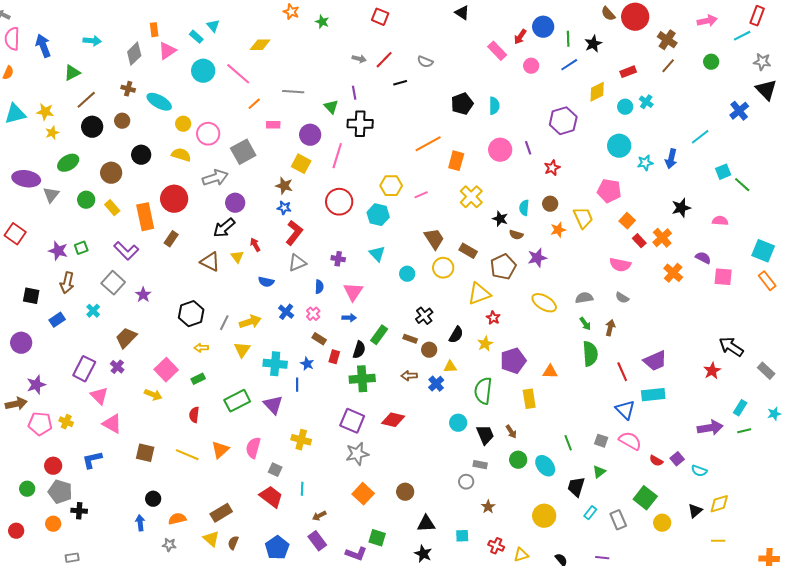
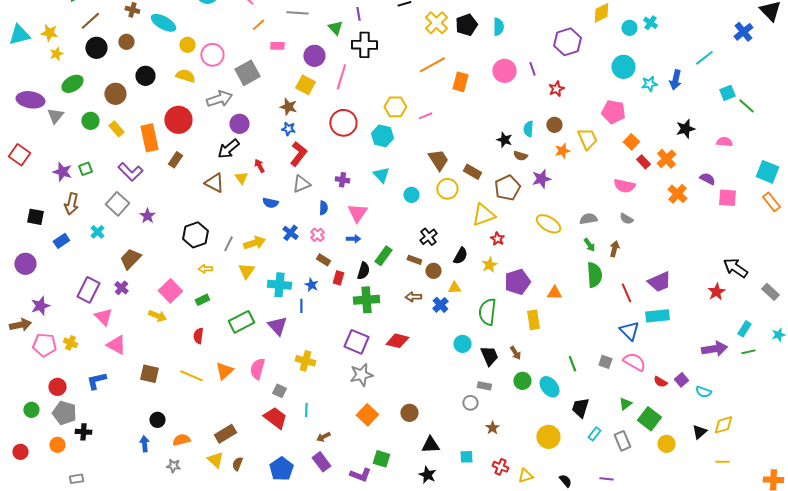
yellow cross: (471, 197) -> (436, 23), moved
green triangle: (599, 472) -> (625, 404), moved

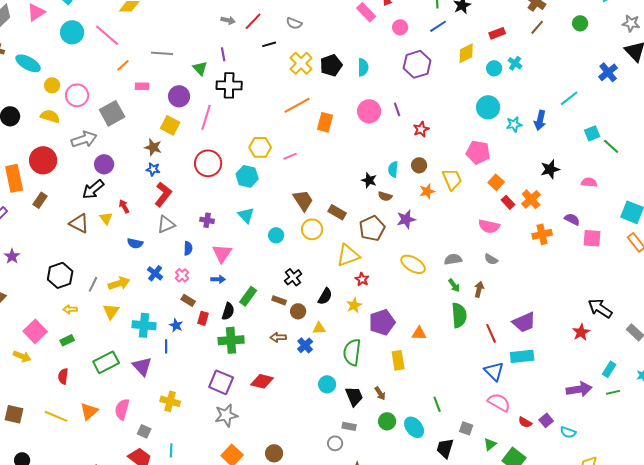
purple hexagon: (567, 42) -> (417, 64), moved
orange cross: (677, 194) -> (542, 234), turned 36
gray square: (605, 362) -> (466, 428), moved

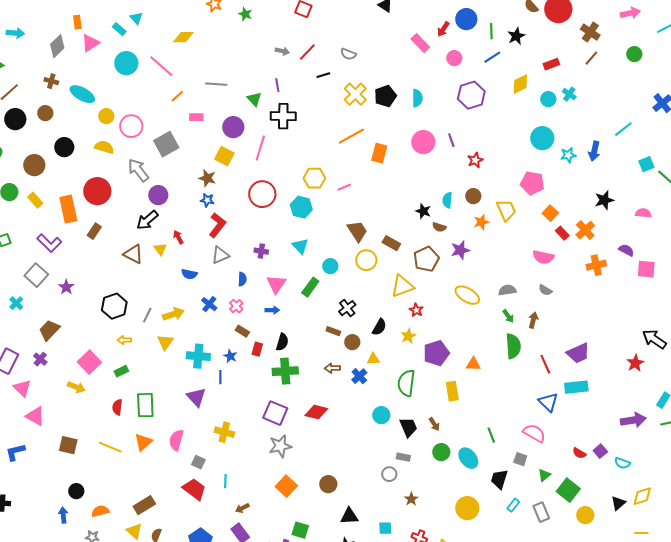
gray arrow: (84, 139) -> (138, 170), turned -110
green rectangle: (248, 296) -> (310, 287), moved
green rectangle: (106, 362) -> (145, 405), moved, turned -65
pink semicircle: (499, 402) -> (534, 433), moved

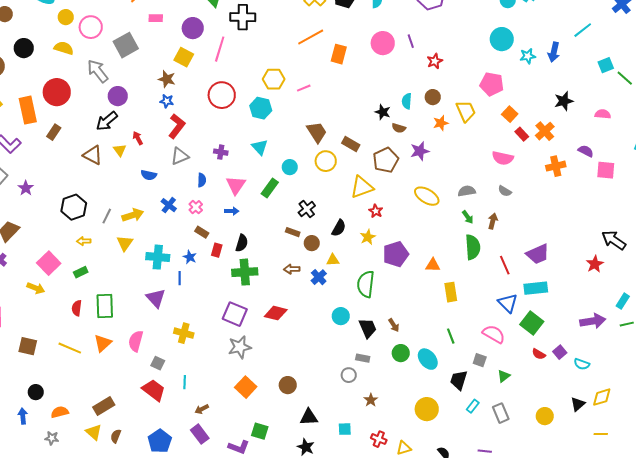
yellow rectangle: (452, 391) -> (451, 292), moved
green square: (568, 490) -> (532, 323), moved

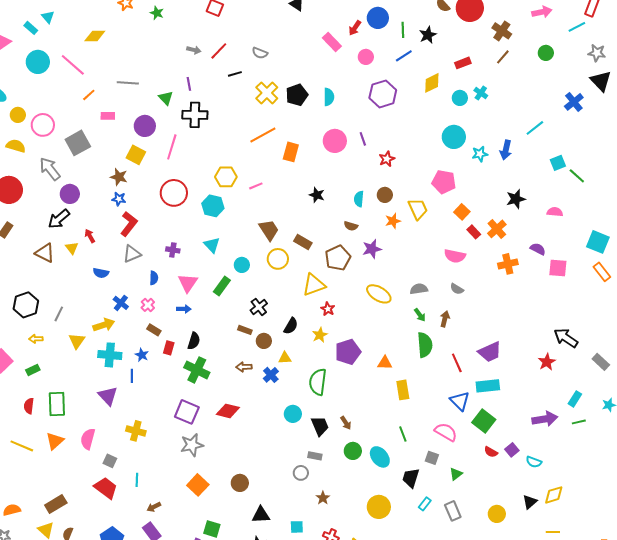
black star: (383, 112) -> (317, 195), moved
yellow arrow: (133, 215) -> (104, 325), moved
green cross: (245, 272) -> (197, 370), turned 30

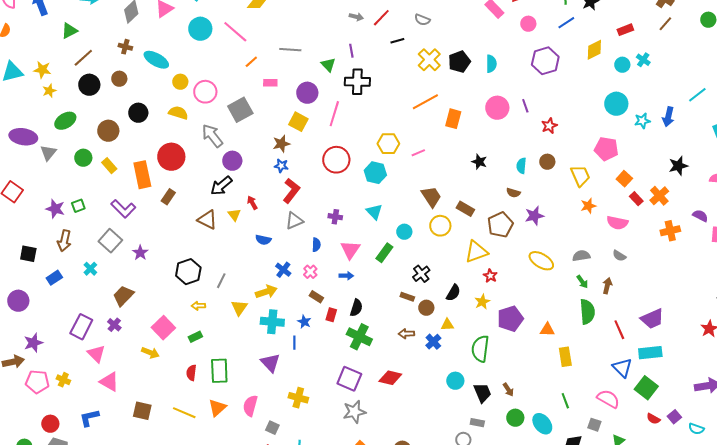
brown star: (119, 177) -> (281, 144), turned -30
orange star: (393, 221) -> (588, 206), moved

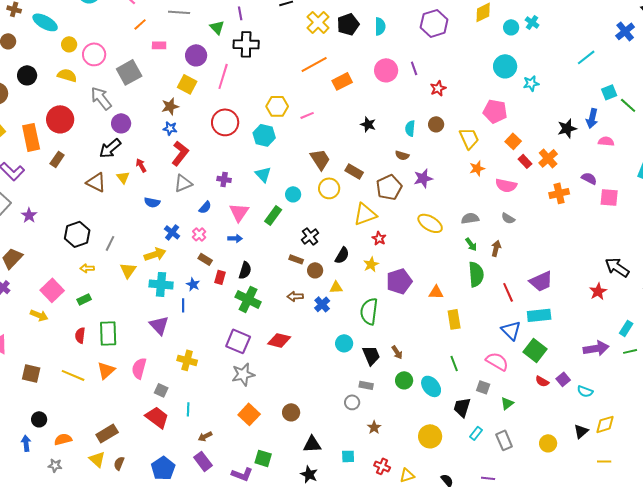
blue arrow: (668, 117) -> (592, 118), moved
orange rectangle: (453, 119) -> (342, 81), turned 48
blue semicircle: (316, 245) -> (205, 207), turned 40

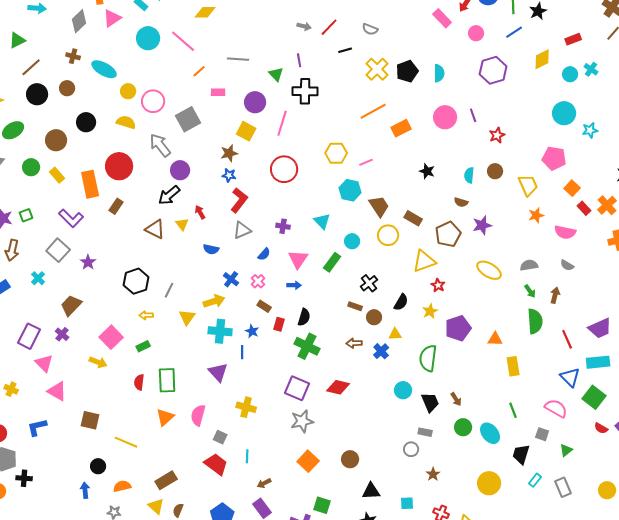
cyan hexagon: (264, 135) -> (350, 190), moved
yellow line: (73, 375) -> (126, 442), moved

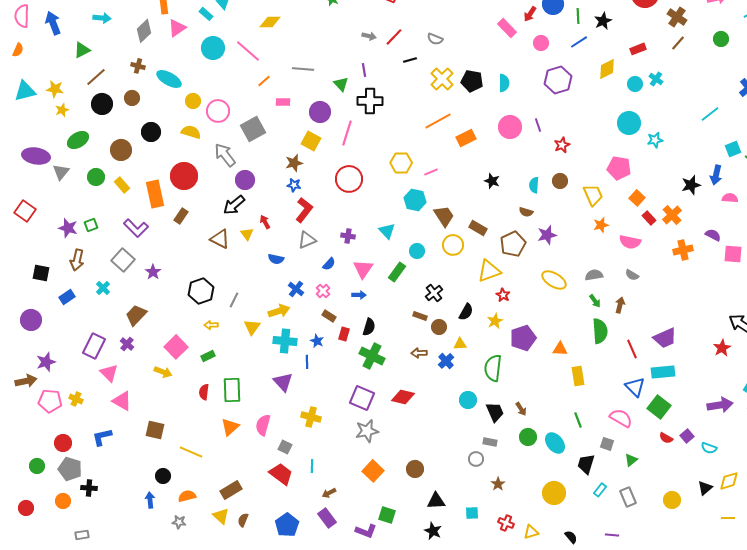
black pentagon: (407, 71) -> (472, 81), turned 30

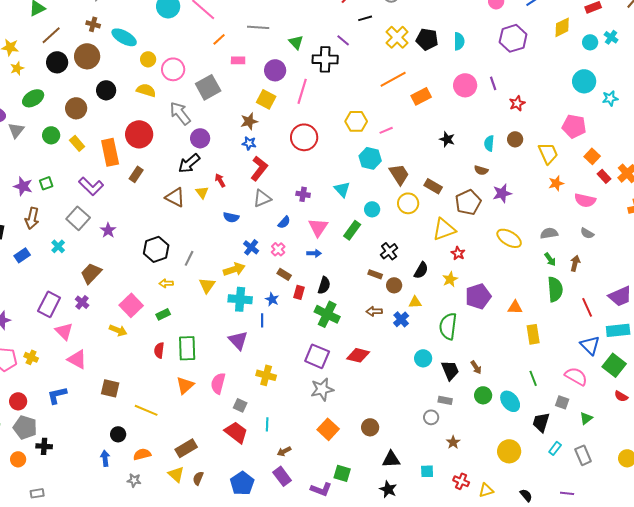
purple line: (364, 70) -> (343, 40), moved, turned -40
brown circle: (132, 98) -> (87, 56), size x1.6

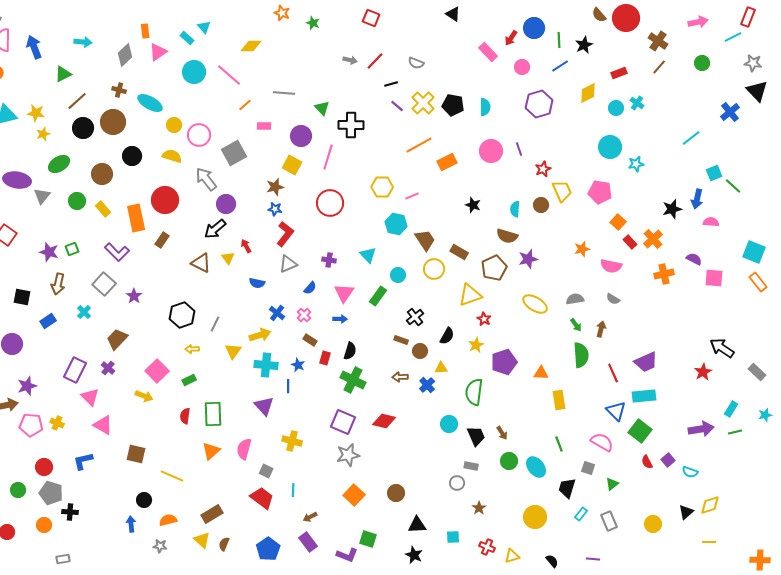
purple line: (343, 40) -> (397, 106), moved
yellow trapezoid: (548, 153) -> (562, 191), moved
brown semicircle: (481, 170) -> (507, 236), size x1.5
red semicircle: (621, 396) -> (647, 462), turned 32

